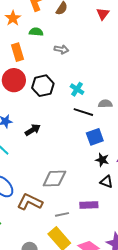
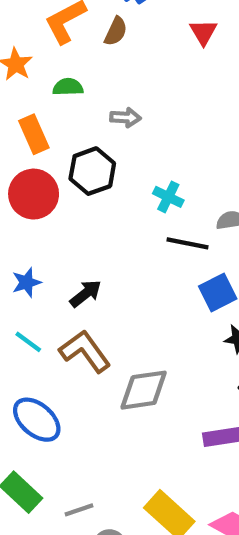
black hexagon: (43, 86) -> (92, 171), moved
brown L-shape: (30, 202) -> (85, 351), moved, turned 35
gray line: (62, 214) -> (79, 510), moved

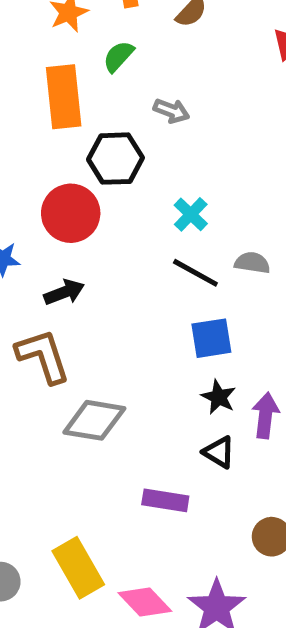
green semicircle: (68, 87) -> (118, 56), turned -64
orange rectangle: (34, 134) -> (64, 97), size x1.4
red circle: (34, 194) -> (71, 213), moved

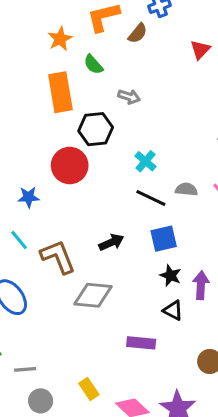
green semicircle: (118, 56) -> (93, 64), turned -80
black arrow: (64, 292) -> (111, 242), moved
yellow rectangle: (78, 568) -> (89, 389), size x0.6

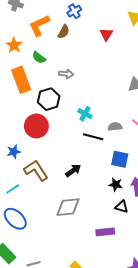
blue square: (164, 239) -> (120, 159), moved, turned 36
cyan line: (19, 240) -> (13, 189), moved, turned -72
brown L-shape: (58, 257) -> (36, 170), moved

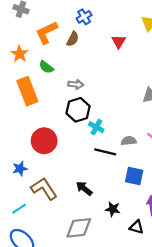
black hexagon: (49, 99) -> (78, 110), moved
black arrow: (73, 170) -> (84, 188), turned -105
black star: (116, 184) -> (113, 209), moved

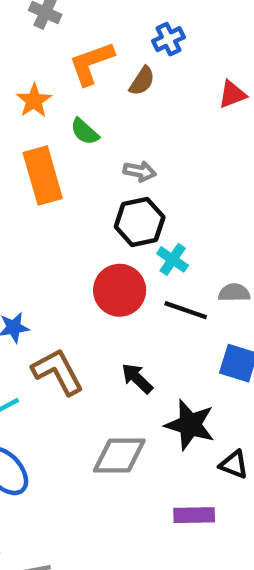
red triangle: (119, 42) -> (232, 94), turned 32
red circle: (44, 141) -> (120, 290), moved
black star: (113, 209) -> (190, 425), size x1.6

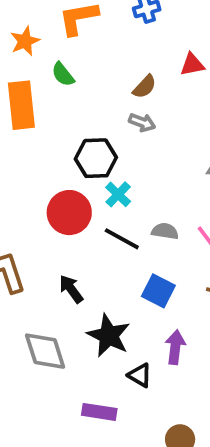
brown semicircle: (142, 81) -> (145, 87), moved
gray arrow: (140, 171) -> (142, 122), moved
gray diamond: (119, 456) -> (45, 351), turned 63

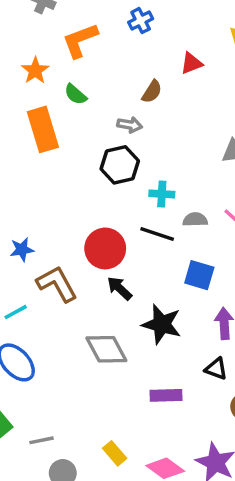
gray arrow: (142, 122) -> (130, 125), moved
cyan cross: (118, 194) -> (162, 194), moved, turned -30
red circle: (69, 213) -> (105, 248), moved
black triangle: (140, 375) -> (216, 369), moved

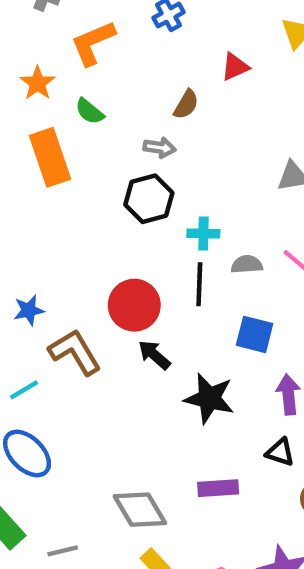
black line: (157, 234) -> (199, 284), turned 76
gray diamond: (106, 349) -> (140, 510), moved

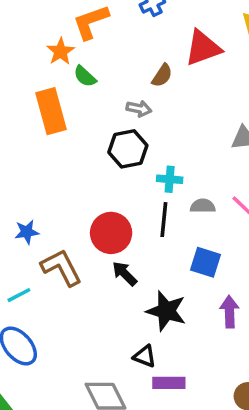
red triangle: (235, 67) -> (203, 48), size x1.6
orange star: (38, 83) -> (61, 51), moved
black triangle: (280, 452) -> (145, 356), moved

